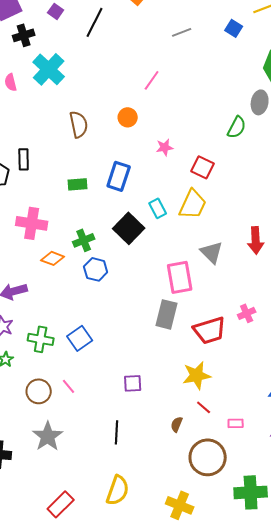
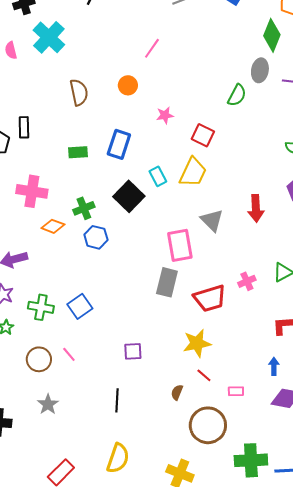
gray star: (48, 436) -> (48, 404), size x0.7

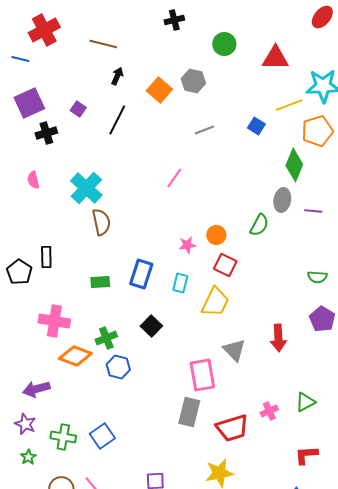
cyan cross: (49, 37) -> (86, 188), moved
orange circle: (128, 85) -> (216, 235), moved
cyan rectangle: (158, 176) -> (180, 283), moved, turned 42
black square: (129, 196) -> (151, 326), size x0.7
orange diamond: (53, 226) -> (75, 356), size x1.4

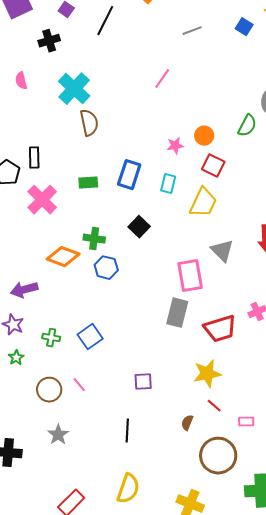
black cross: (46, 133) -> (49, 41), moved
pink cross: (54, 321) -> (42, 200), moved, turned 36
green cross: (106, 338) -> (94, 239), turned 30
green cross: (63, 437) -> (51, 338), size x0.7

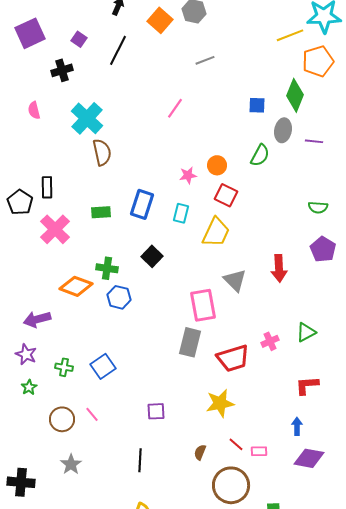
blue square: (244, 27) -> (257, 105), moved, turned -30
red line: (214, 406) -> (236, 444), moved

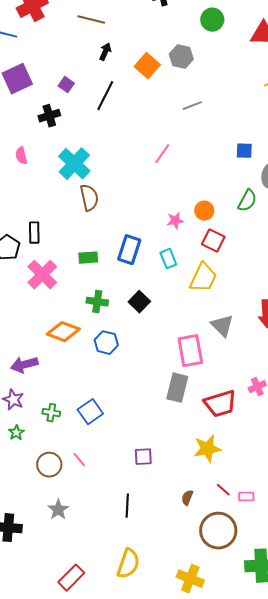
cyan rectangle: (181, 213) -> (168, 259), turned -36
green cross: (107, 268) -> (97, 302), moved

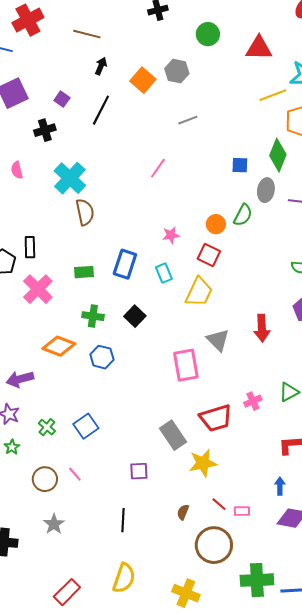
orange circle: (204, 211) -> (216, 224), moved
gray rectangle: (177, 388) -> (173, 435), moved, turned -48
green cross: (51, 413) -> (47, 427), turned 30

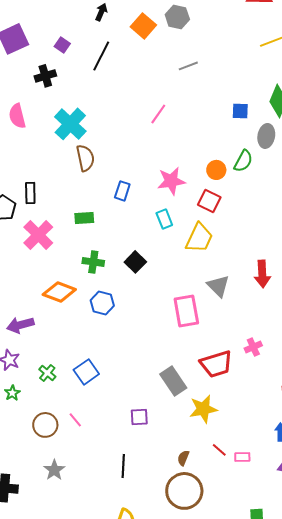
pink semicircle: (17, 170) -> (17, 116), size x1.4
pink star: (171, 235) -> (171, 181), size x1.6
blue rectangle: (125, 264) -> (122, 191), moved, size x0.7
brown circle: (214, 545) -> (184, 491), moved

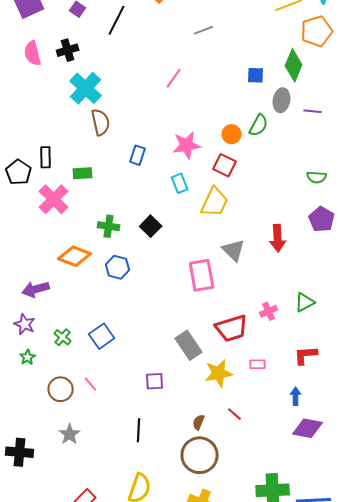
black cross: (45, 76) -> (68, 50), moved
pink semicircle: (17, 116) -> (33, 53), moved
green rectangle: (84, 218) -> (83, 173), moved
pink rectangle: (242, 457) -> (258, 364), moved

